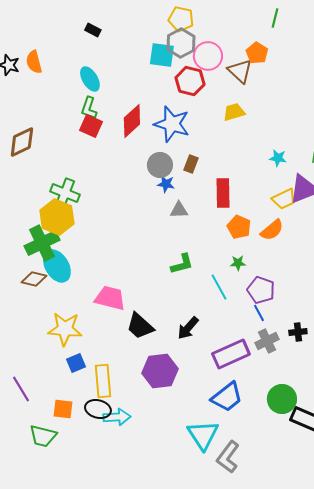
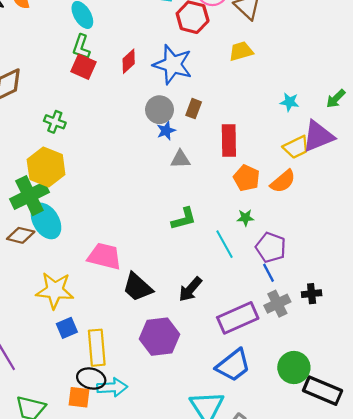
red diamond: (132, 121) -> (129, 61), size x0.7
blue star: (166, 184) -> (166, 131), turned -30
green cross: (65, 193) -> (55, 122), moved, size x0.7
orange square: (63, 409) -> (79, 397), moved

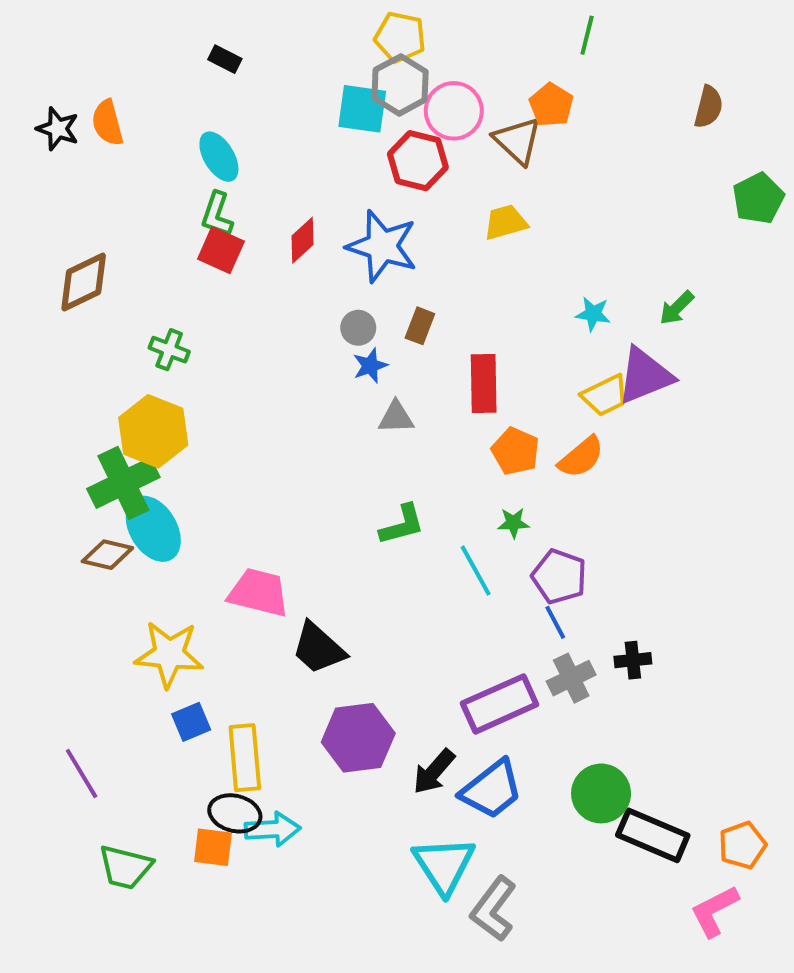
gray circle: (159, 110) -> (358, 328), size x0.7
black arrow: (190, 289) -> (434, 772), moved

